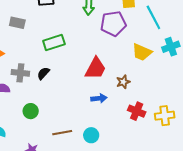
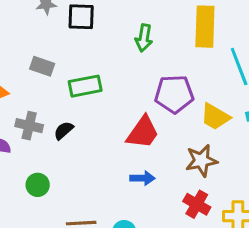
gray rectangle: (17, 23) -> (42, 66), moved
purple pentagon: (113, 24) -> (174, 94), moved
brown star: (123, 82) -> (201, 161), moved, size x1.5

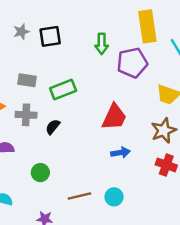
purple pentagon: (174, 94) -> (132, 63), moved
gray cross: (29, 126) -> (26, 115), moved

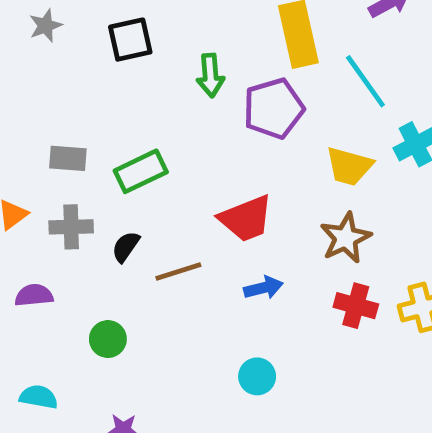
gray star: (21, 32) -> (45, 26), moved
black square: (50, 36) -> (130, 40), moved
red trapezoid: (114, 117) -> (246, 219), turned 48
brown line: (79, 196) -> (178, 271), moved

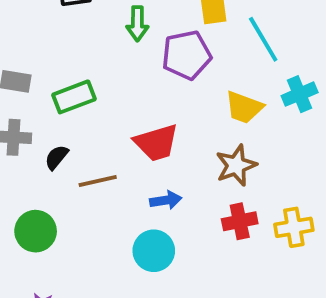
red cross: (356, 306) -> (240, 221), turned -32
green circle: (108, 339) -> (36, 231), size x1.4
cyan circle: (257, 376) -> (154, 251), moved, size x1.4

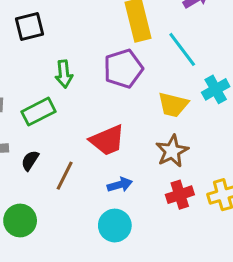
green arrow: (137, 24) -> (64, 74), moved
brown line: (98, 181) -> (65, 176), turned -44

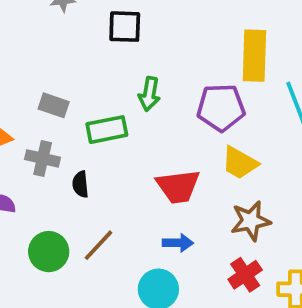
yellow trapezoid: (173, 105) -> (240, 163), moved
black semicircle: (30, 161) -> (80, 184), turned -55
brown line: (65, 176) -> (98, 245), moved
red cross: (180, 195) -> (245, 275), turned -32

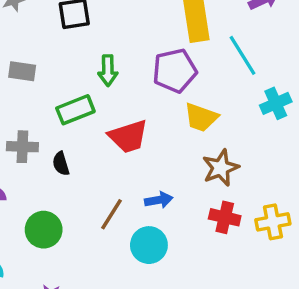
gray rectangle: (54, 105) -> (22, 71), moved
red trapezoid: (178, 186) -> (128, 136), moved
brown line: (98, 245) -> (111, 214), moved
red cross: (245, 275) -> (225, 217), turned -32

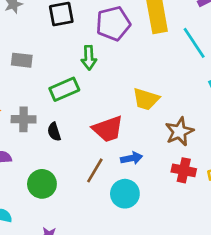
purple pentagon: (175, 71) -> (113, 24), moved
yellow trapezoid: (201, 117) -> (146, 99), moved
red trapezoid: (128, 136) -> (108, 129), moved

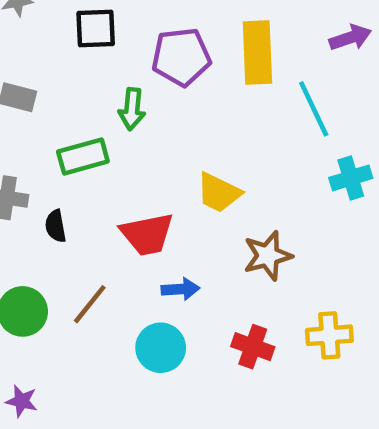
brown line: (95, 170) -> (90, 304), moved
red cross: (184, 170) -> (253, 347), moved

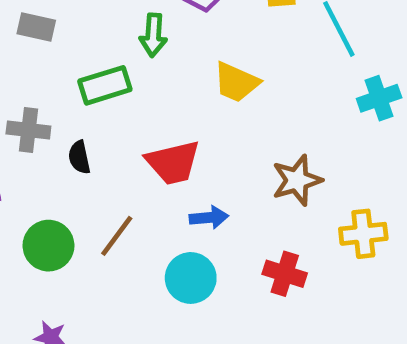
yellow trapezoid: (219, 193) -> (236, 82), moved
yellow cross: (329, 335) -> (363, 234), moved

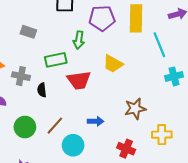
red trapezoid: (173, 162) -> (79, 80), moved
cyan circle: (191, 278) -> (73, 145), moved

